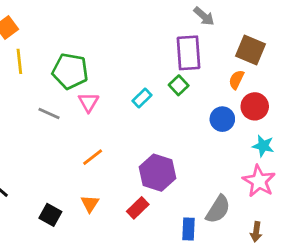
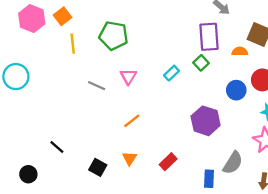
green pentagon: (70, 71) -> (114, 36), moved
orange semicircle: (236, 80) -> (240, 52), moved, turned 63
purple hexagon: (157, 173) -> (206, 121), moved

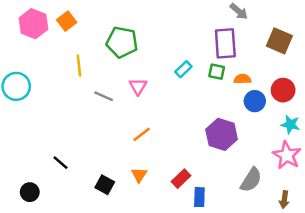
yellow line: (73, 44) -> (79, 65), moved
orange semicircle: (240, 52) -> (242, 79), moved
green square: (201, 63) -> (217, 72), turned -35
cyan rectangle: (172, 73) -> (183, 69), moved
blue rectangle: (209, 179) -> (199, 197), moved

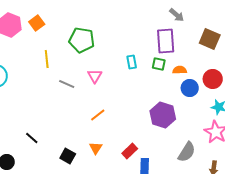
cyan rectangle: (183, 69) -> (132, 62), turned -56

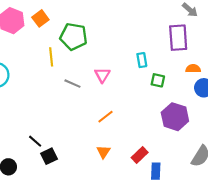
green pentagon: (82, 40) -> (74, 37), moved
green square: (159, 64) -> (158, 80), moved
black square: (68, 156) -> (49, 156), moved, turned 35

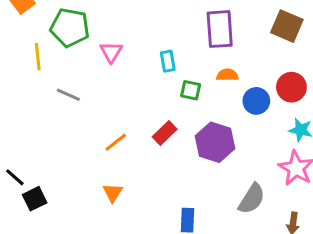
orange semicircle: (193, 69) -> (227, 75), moved
pink triangle: (102, 75) -> (111, 52), moved
red rectangle: (140, 155) -> (165, 133), moved

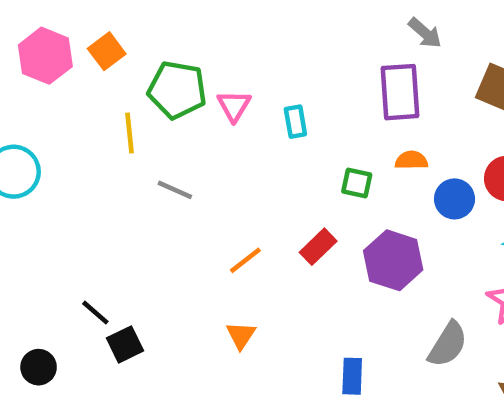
pink triangle: (111, 52) -> (234, 106), moved
cyan rectangle: (168, 61) -> (295, 122), moved

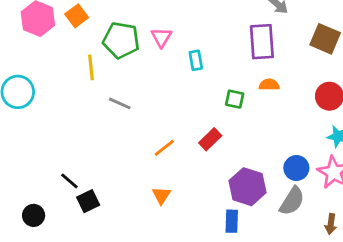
pink triangle: (234, 106) -> (161, 37), moved
blue circle: (455, 199) -> (296, 168), moved
purple hexagon: (393, 260) -> (248, 187), moved

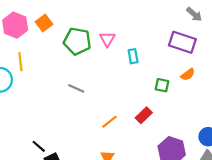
purple rectangle: (262, 42) -> (182, 42), turned -68
yellow line: (91, 67) -> (20, 62), moved
orange semicircle: (269, 85) -> (188, 74), turned 144

